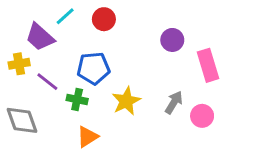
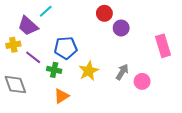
red circle: (104, 19) -> (104, 13), moved
pink rectangle: (208, 65) -> (163, 46), moved

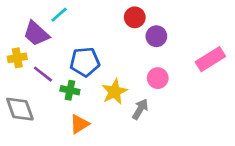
pink rectangle: (163, 46) -> (210, 59), turned 75
gray arrow: (122, 72) -> (140, 109), moved
pink circle: (142, 81) -> (158, 78), moved

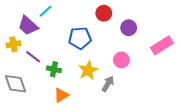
purple circle: (156, 36) -> (129, 28), moved
blue pentagon: (85, 62) -> (80, 38), moved

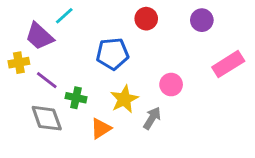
purple circle: (129, 28) -> (202, 20), moved
gray diamond: (16, 84) -> (47, 118), moved
orange triangle: (61, 95) -> (101, 128), moved

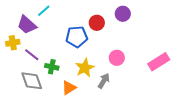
red circle: (146, 19) -> (97, 23), moved
purple circle: (202, 20) -> (123, 14), moved
pink rectangle: (228, 64) -> (159, 62), moved

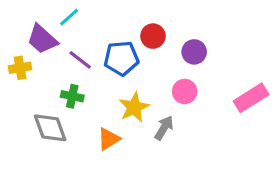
purple circle: (123, 14) -> (194, 52), moved
purple line: (32, 55) -> (80, 60), moved
green cross: (52, 67) -> (72, 96), moved

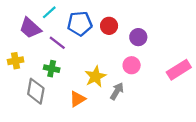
blue pentagon: (121, 58) -> (80, 24), moved
yellow cross: (20, 68) -> (16, 61), moved
gray diamond: (50, 128) -> (36, 91), turned 30

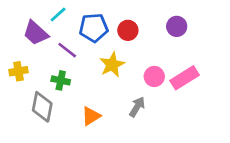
purple circle: (138, 37) -> (177, 26), moved
pink rectangle: (179, 70) -> (185, 78), moved
yellow star: (96, 77) -> (112, 65), moved

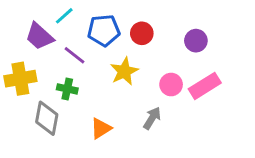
purple circle: (177, 26) -> (196, 41), moved
yellow cross: (18, 71) -> (20, 79), size x1.5

